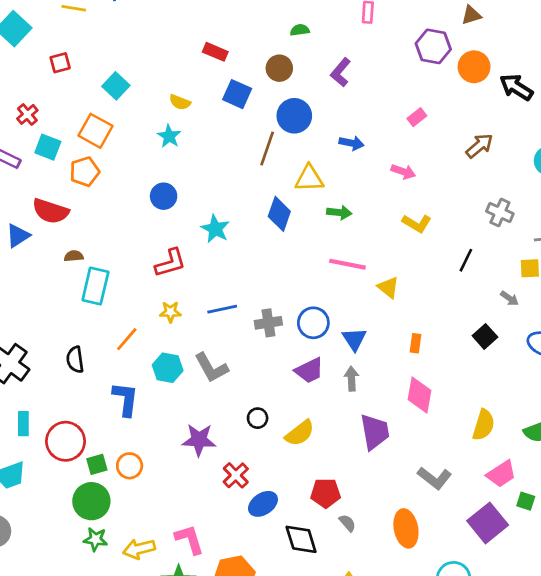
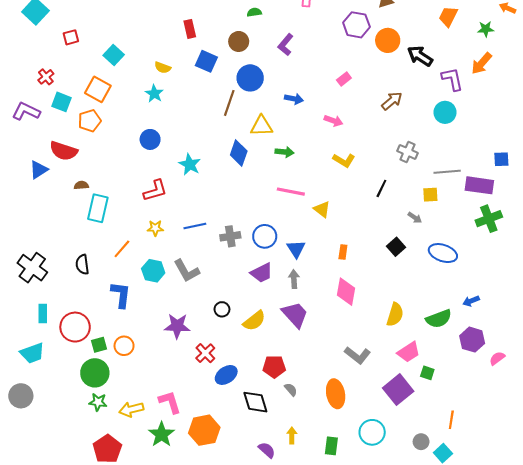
red rectangle: (215, 52) -> (190, 29), turned 54
purple trapezoid: (375, 432) -> (295, 315), moved, turned -32

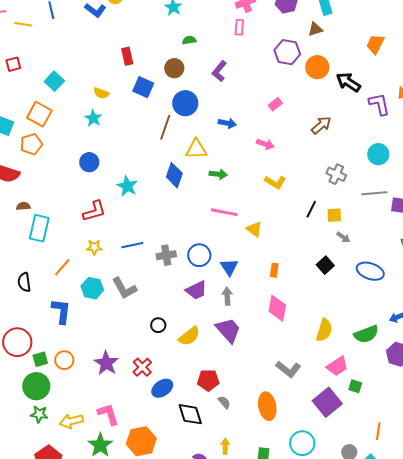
cyan circle: (445, 112) -> (378, 154), moved
yellow square: (430, 195) -> (334, 215), moved
purple star: (177, 326) -> (106, 363), moved, turned 30

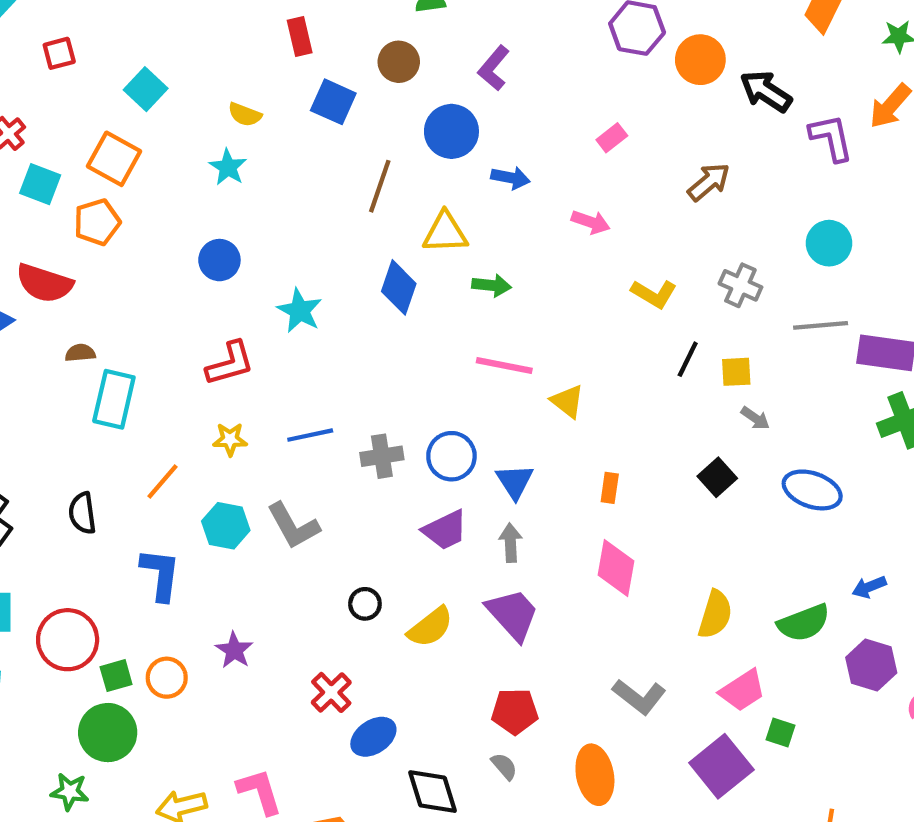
blue circle: (185, 103) -> (451, 131), moved
yellow L-shape: (275, 182) -> (654, 294), moved
purple star: (106, 363) -> (234, 650), moved, size x0.7
red pentagon: (208, 380) -> (515, 711), moved
green star: (39, 414) -> (70, 792), moved

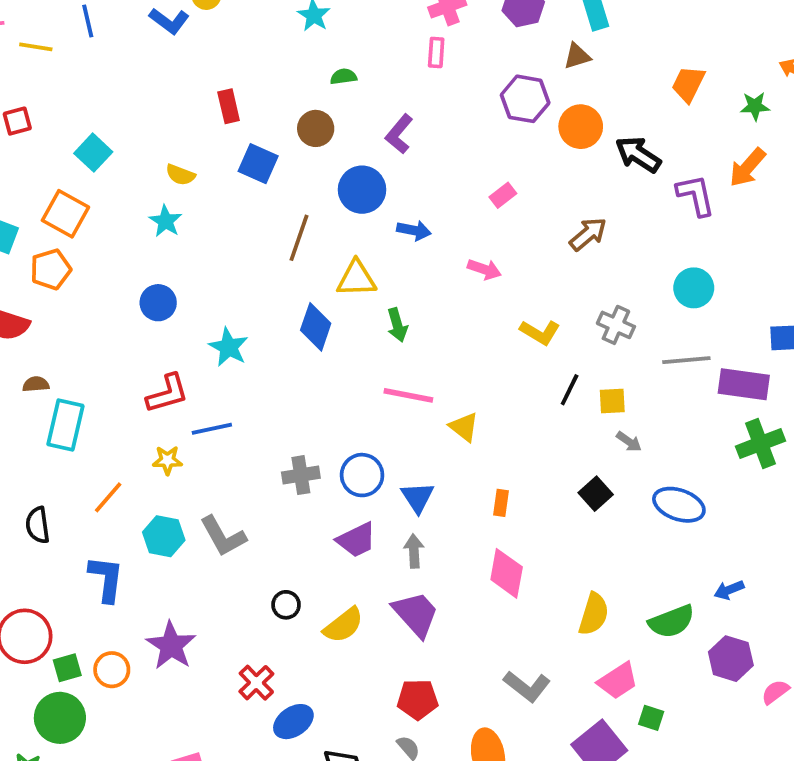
green arrow: (492, 285) -> (397, 325), turned 68
blue line: (310, 435) -> (212, 429), moved
purple star: (234, 650) -> (171, 646), size x1.5

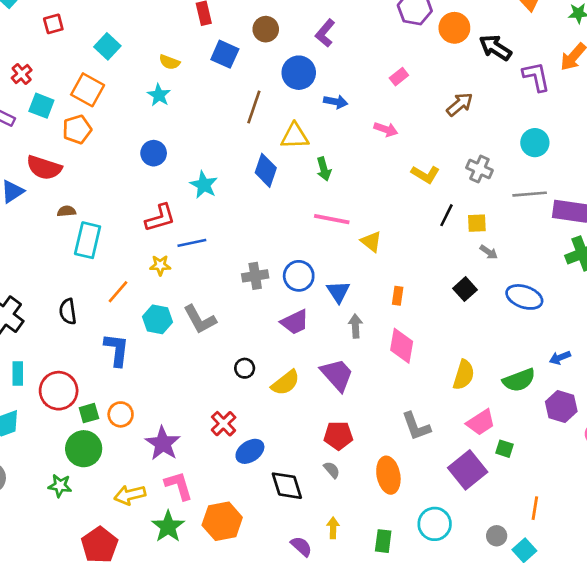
gray arrow: (414, 551) -> (355, 326), moved
purple star: (171, 646) -> (163, 443), moved
gray L-shape: (527, 686) -> (416, 426), turned 32

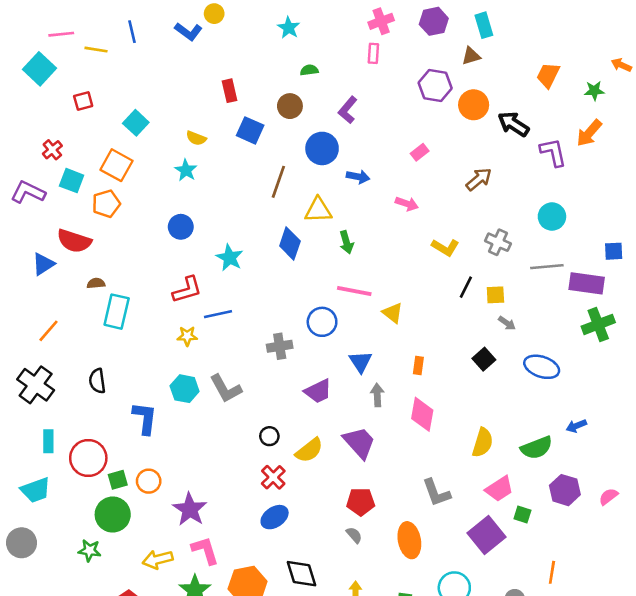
blue circle: (299, 276) -> (322, 322), moved
orange line: (118, 292) -> (48, 331), moved
purple hexagon: (561, 406) -> (565, 490), moved
red cross: (224, 424) -> (273, 477), moved
black diamond: (287, 486) -> (301, 574), moved

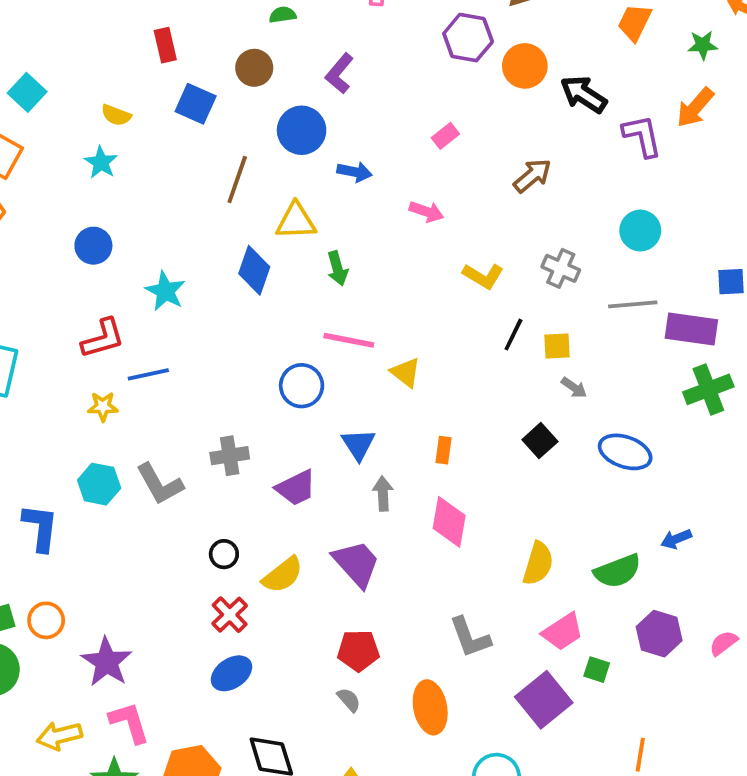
gray cross: (280, 346) -> (230, 456), moved

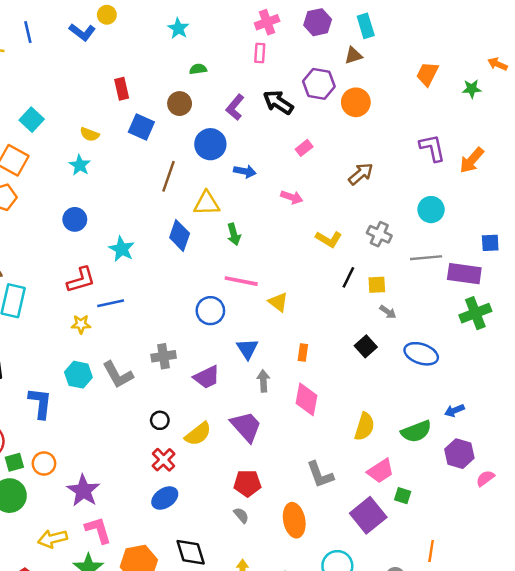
black arrow: (583, 94) -> (278, 102), moved
orange arrow: (695, 108) -> (472, 160), moved
purple hexagon: (659, 634) -> (459, 454), moved

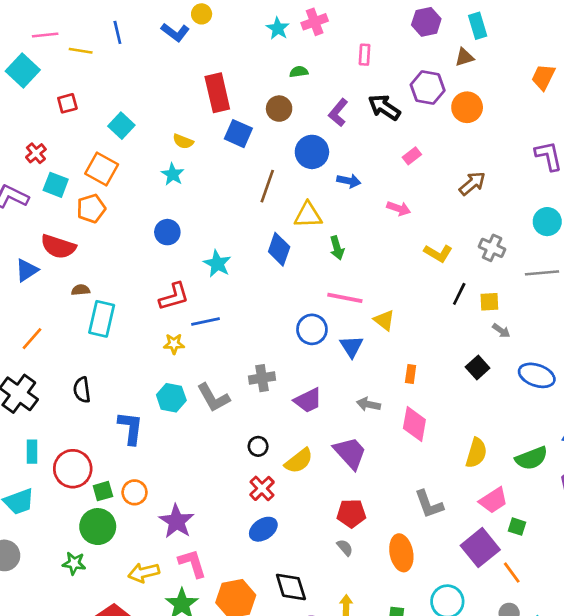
pink cross: (267, 22) -> (315, 22), moved
red rectangle: (122, 89) -> (217, 93), size x1.6
blue triangle: (247, 349) -> (351, 346), moved
gray arrow: (263, 381) -> (368, 404), turned -75
orange line: (431, 551) -> (512, 573), moved, turned -45

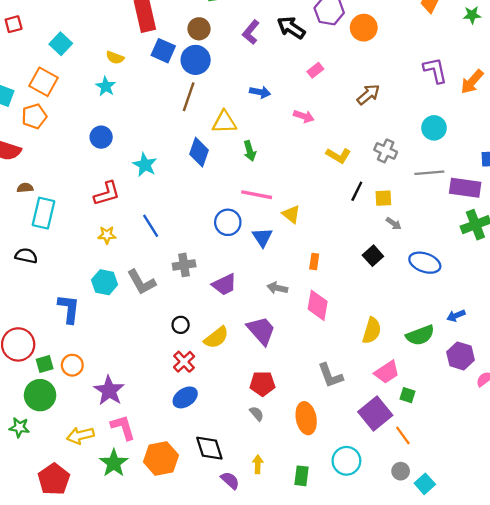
blue circle: (312, 152) -> (196, 60), moved
blue line: (205, 321) -> (151, 226), moved, turned 70
black semicircle: (82, 390) -> (26, 256), moved, turned 110

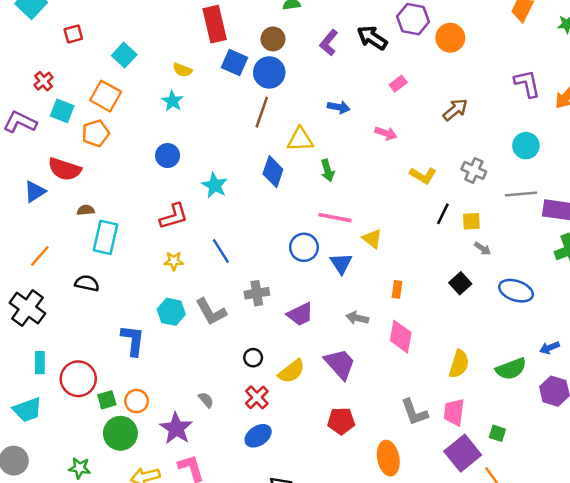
pink trapezoid: (387, 372) -> (454, 412), moved, turned 130
green circle: (40, 395) -> (120, 433), moved
gray semicircle: (257, 414) -> (206, 400), moved

